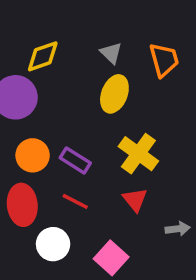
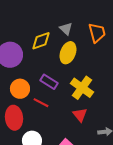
yellow diamond: (43, 56) -> (41, 41), moved
purple rectangle: (75, 160) -> (49, 82), moved
red line: (75, 201) -> (41, 103), moved

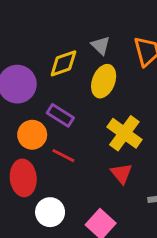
purple rectangle: (49, 82) -> (60, 115), moved

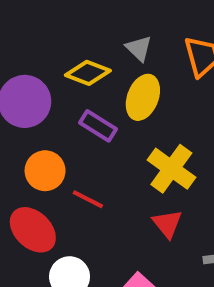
yellow diamond: (63, 63) -> (88, 73), turned 40
purple rectangle: (60, 115) -> (98, 126), moved
red ellipse: (23, 178) -> (33, 230), turned -40

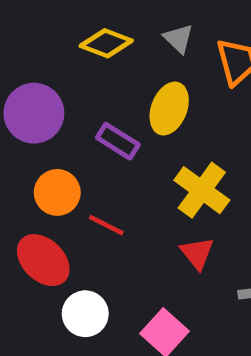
gray triangle: (139, 48) -> (178, 39), moved
yellow diamond: (88, 73) -> (106, 43), moved

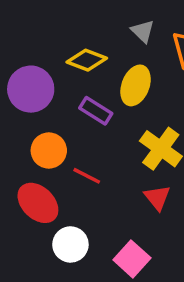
yellow diamond: (106, 43) -> (87, 60), moved

